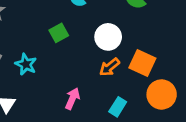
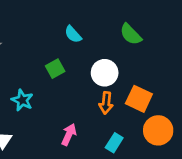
orange arrow: (109, 67) -> (106, 103), turned -45

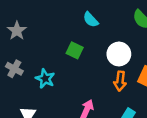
green square: (55, 69) -> (75, 50), turned -35

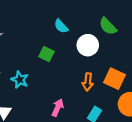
white circle: (119, 54) -> (88, 45), moved

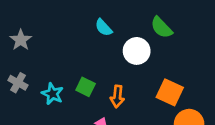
green square: (47, 54) -> (86, 87), moved
orange arrow: (88, 82) -> (117, 97), moved

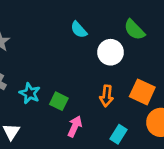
green square: (86, 87) -> (59, 101), moved
orange arrow: (117, 97) -> (107, 96), moved

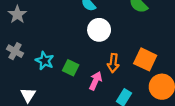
white circle: (111, 52) -> (99, 30), moved
pink arrow: (75, 126) -> (96, 81), moved

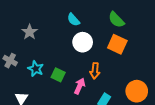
gray star: (17, 14) -> (30, 32), moved
orange square: (145, 59) -> (117, 44), moved

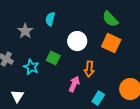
cyan semicircle: (73, 20) -> (50, 19), moved, turned 56
green square: (58, 75) -> (53, 58), moved

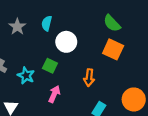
gray star: (25, 31) -> (17, 27), moved
white circle: (77, 41) -> (66, 42), moved
pink arrow: (74, 84) -> (54, 94), moved

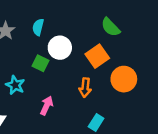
orange square: (113, 49) -> (97, 56), moved, turned 30
green square: (50, 66) -> (41, 63), moved
orange circle: (134, 99) -> (124, 79), moved

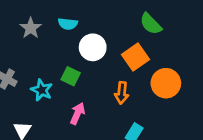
cyan semicircle: (38, 27) -> (68, 24), turned -98
green square: (41, 63) -> (71, 76), moved

